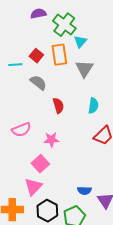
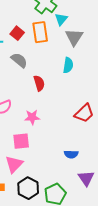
gray triangle: (84, 69) -> (74, 37), moved
cyan semicircle: (93, 106) -> (68, 65), moved
pink square: (40, 164) -> (21, 141), turned 36
blue semicircle: (84, 191) -> (71, 154), moved

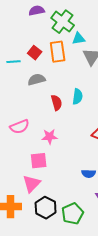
cyan triangle: (61, 19) -> (79, 39), turned 40
gray semicircle: (19, 60) -> (37, 80), turned -54
cyan semicircle: (68, 65) -> (78, 97), moved

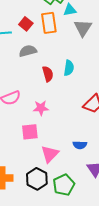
pink triangle: (32, 184) -> (50, 154), moved

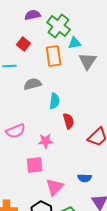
red square: (26, 24) -> (24, 44), moved
cyan semicircle: (69, 68) -> (55, 101), moved
red semicircle: (48, 74) -> (69, 121), moved

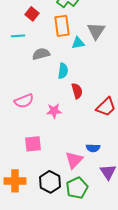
cyan triangle: (75, 43) -> (78, 43), moved
pink square: (35, 165) -> (33, 144), moved
pink triangle: (55, 187) -> (74, 160), moved

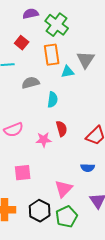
red semicircle: (77, 91) -> (62, 129), moved
blue semicircle: (93, 148) -> (88, 168), moved

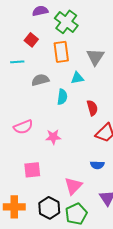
cyan triangle: (68, 72) -> (77, 78), moved
red semicircle: (62, 129) -> (92, 108), moved

